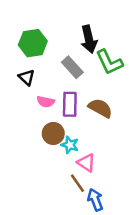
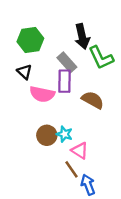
pink semicircle: (46, 102) -> (42, 94), size x1.5
purple rectangle: (70, 104) -> (64, 81), moved
brown circle: (53, 133) -> (47, 135), moved

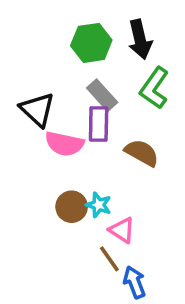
black arrow: (82, 36) -> (140, 39), moved
green hexagon: (30, 40) -> (91, 43), moved
green L-shape: (101, 58) -> (154, 88), turned 60
black triangle: (24, 72) -> (37, 110), size x1.5

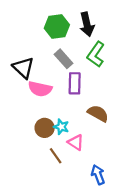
purple rectangle: (99, 124) -> (75, 83), moved
brown semicircle: (142, 153) -> (98, 113), moved
brown line: (109, 259) -> (56, 156), moved
blue arrow: (135, 282) -> (98, 175), moved

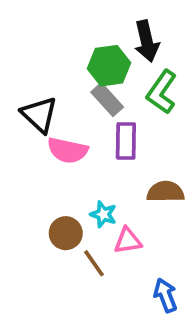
green hexagon: (57, 27) -> (109, 66), moved
brown semicircle: (98, 113) -> (165, 192), turned -30
brown circle: (45, 128) -> (66, 233), moved
pink triangle: (76, 142) -> (128, 241), turned -42

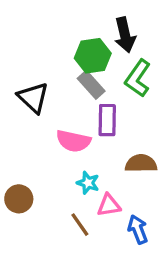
pink semicircle: (68, 150) -> (73, 141), moved
brown circle: (66, 233) -> (19, 199), moved
blue arrow: (165, 295) -> (138, 229), moved

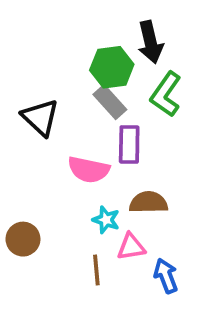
brown semicircle: (141, 163) -> (148, 202), moved
brown line: (80, 225) -> (96, 270), turned 30

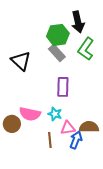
purple rectangle: (129, 144) -> (63, 87), moved
pink semicircle: (89, 170) -> (30, 114), moved
brown semicircle: (148, 202) -> (89, 127), moved
blue arrow: (166, 276) -> (76, 140), moved, turned 42

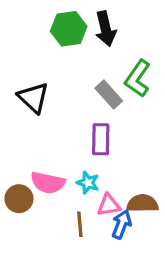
black arrow: (78, 22) -> (106, 29), moved
green hexagon: (58, 35) -> (69, 29), moved
gray rectangle: (57, 53) -> (109, 94), moved

